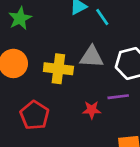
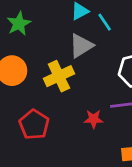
gray triangle: (92, 57) -> (81, 46), moved, turned -35
yellow cross: (58, 69) -> (59, 76), turned -32

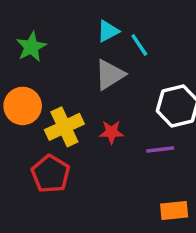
yellow cross: (59, 76) -> (64, 127), moved
red star: (94, 119) -> (111, 132), moved

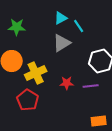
green star: (31, 47) -> (17, 27), turned 30
red star: (111, 132) -> (67, 83), moved

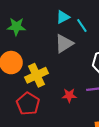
red star: (67, 83) -> (69, 95), moved

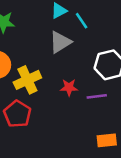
red star: (69, 95) -> (69, 87), moved

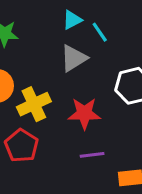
red star: (69, 87) -> (84, 113), size x1.5
purple line: (97, 96) -> (92, 155), moved

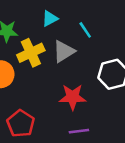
cyan triangle: (72, 20) -> (50, 19), moved
yellow cross: (34, 104) -> (31, 53), moved

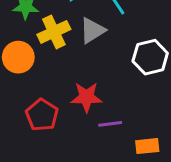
red star: (73, 97) -> (86, 97), moved

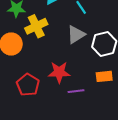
gray triangle: (92, 30) -> (76, 35), moved
orange rectangle: (147, 146) -> (104, 76), moved

